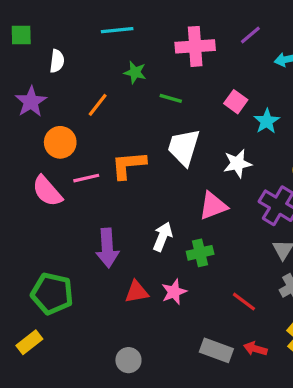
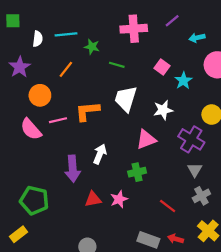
cyan line: (117, 30) -> (66, 34), moved
white arrow: (163, 237) -> (100, 154), moved

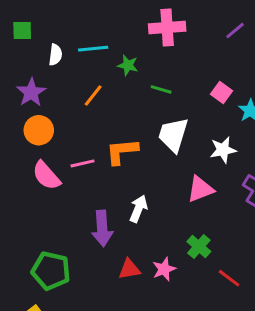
pink cross: (134, 29) -> (167, 28), moved
orange circle: (40, 95) -> (39, 130), moved
green cross: (137, 172) -> (199, 247), moved, turned -36

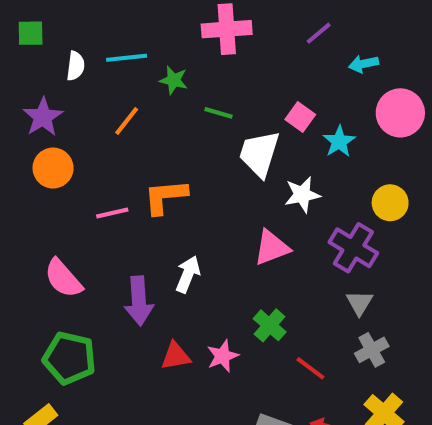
white trapezoid: (173, 135) -> (259, 154), moved
pink semicircle: (46, 176) -> (63, 278), moved

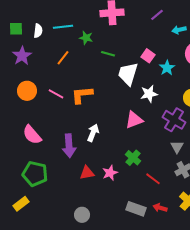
green square: (31, 33) -> (16, 29), moved
orange circle: (53, 168) -> (27, 91), moved
pink line: (112, 213) -> (56, 94), moved, turned 42

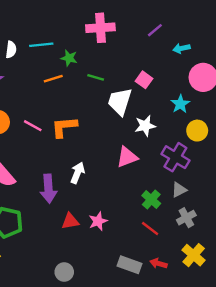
orange line: (63, 58) -> (53, 79), moved, turned 35
cyan star: (167, 68) -> (180, 104), moved
gray triangle: (177, 147) -> (179, 190), turned 32
green cross: (133, 158) -> (151, 199), moved

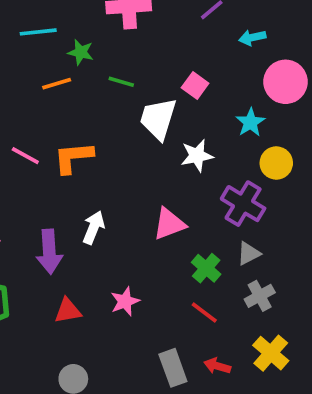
pink triangle: (127, 157) -> (169, 224), moved
red triangle: (70, 221) -> (68, 311), moved
gray rectangle: (129, 265) -> (173, 368), turned 50

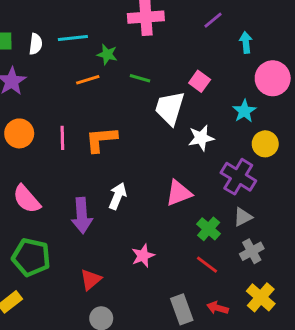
cyan arrow: (252, 37) -> (246, 42), turned 96
pink line: (25, 156) -> (62, 138), turned 60
red triangle: (68, 311) -> (91, 280), moved, turned -30

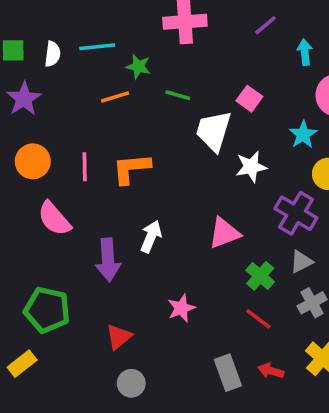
pink semicircle: (27, 199) -> (54, 219), moved

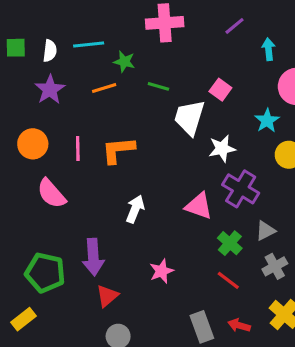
purple star: (24, 99) -> (50, 90), moved
purple cross: (296, 213) -> (241, 189), moved
pink triangle: (224, 233) -> (199, 206), turned 40
purple arrow: (108, 260) -> (93, 257), moved

